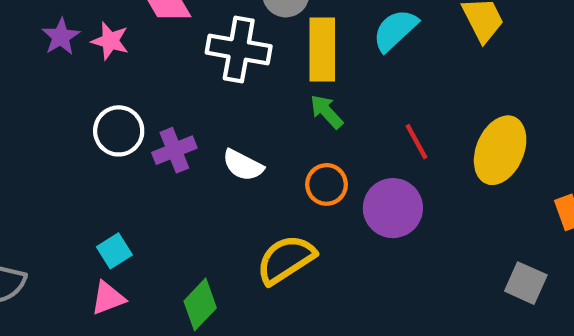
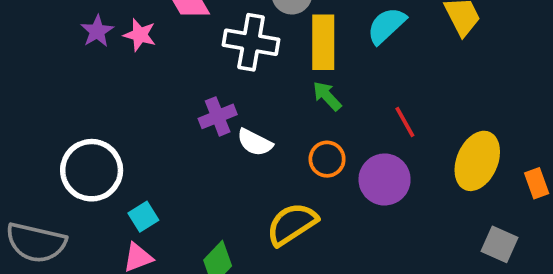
white circle: (119, 131) -> (92, 170), moved, size x1.4
purple cross: (174, 150) -> (218, 116), moved
yellow ellipse: (500, 150) -> (477, 161), moved

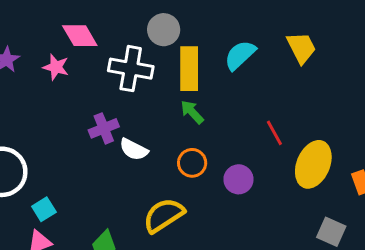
pink star: (140, 35) -> (56, 67), moved
red line: (405, 122) -> (274, 133), moved
purple circle: (385, 179) -> (238, 179), size x0.7

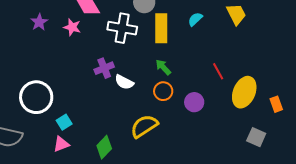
cyan semicircle: (240, 55) -> (195, 19), size x0.7
green arrow: (192, 112) -> (163, 67), moved

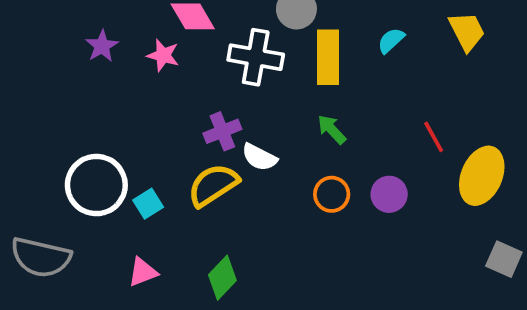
orange circle: (163, 91) -> (332, 194), moved
cyan square: (64, 122) -> (148, 204), moved
yellow semicircle: (144, 126) -> (213, 185), moved

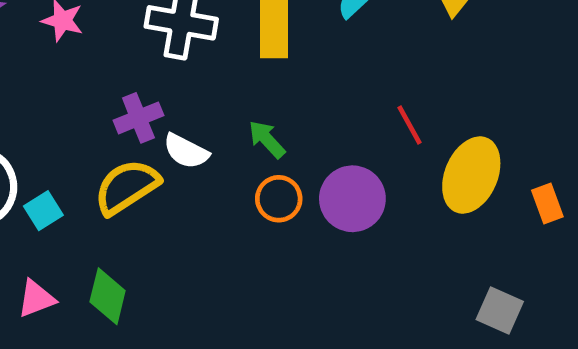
green arrow: (332, 129) -> (267, 139), moved
purple circle: (389, 194) -> (352, 199), size x1.4
gray square: (504, 259) -> (500, 310), moved
green diamond: (222, 278) -> (108, 296), moved, turned -30

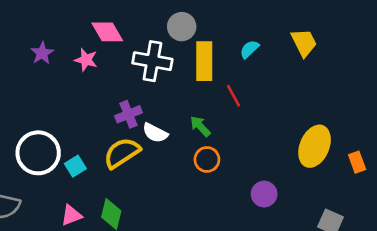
red line: (409, 125) -> (233, 96), moved
purple circle: (352, 199) -> (264, 194), moved, size x0.7

